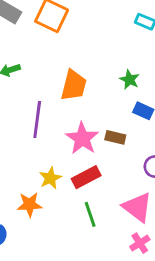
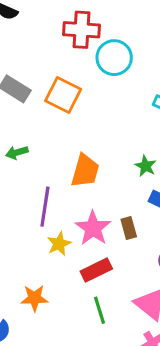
brown rectangle: (115, 137) -> (129, 228), turned 60
yellow star: (50, 178) -> (59, 244), moved

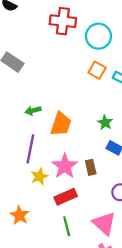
cyan circle: (114, 58) -> (98, 36), moved
orange square: (63, 95) -> (97, 70), moved, size x0.7
green arrow: (17, 152) -> (33, 110), moved
orange star: (34, 298) -> (20, 215), turned 30

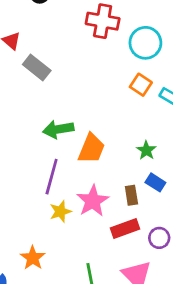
green arrow: (33, 110) -> (58, 129), size x1.5
brown rectangle: (91, 167) -> (131, 195), moved
red rectangle: (66, 197) -> (125, 228), moved

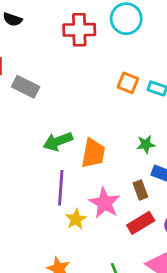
cyan circle: (145, 43) -> (126, 19), moved
green star: (146, 150) -> (146, 144), turned -30

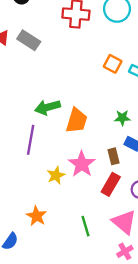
gray rectangle: (26, 87) -> (29, 40), moved
purple line: (61, 188) -> (31, 140), moved
red rectangle: (141, 223) -> (111, 184), turned -35

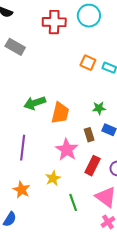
purple line: (31, 140) -> (23, 148), moved
brown rectangle: (114, 156) -> (89, 135), moved
yellow star: (56, 175) -> (53, 178), moved
orange star: (36, 216) -> (21, 190), moved

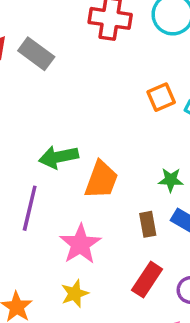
orange square: (88, 63) -> (161, 97), turned 35
purple line: (23, 148) -> (30, 208), moved
pink star: (67, 150) -> (80, 244), moved

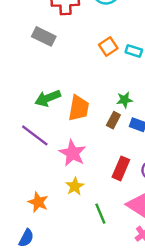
gray rectangle: (36, 54) -> (44, 36), moved
purple line: (30, 208) -> (35, 135), turned -56
brown rectangle: (148, 224) -> (113, 120), moved, turned 49

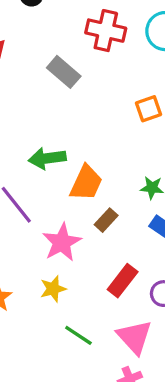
brown rectangle: (113, 120) -> (106, 220), moved
green line: (100, 214) -> (78, 335), turned -48

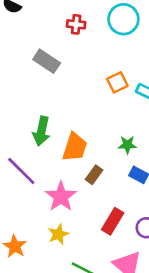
red cross: (106, 31) -> (76, 24), size x0.6
green arrow: (47, 158) -> (42, 131), turned -64

